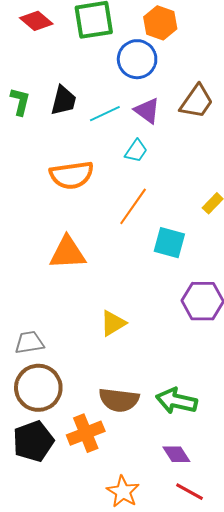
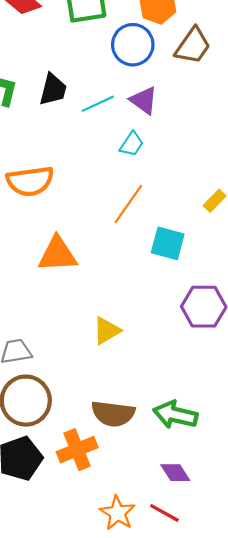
brown trapezoid: (197, 102) -> (193, 46), moved
orange semicircle: (72, 175) -> (30, 181), moved
red line: (190, 492) -> (164, 513), moved

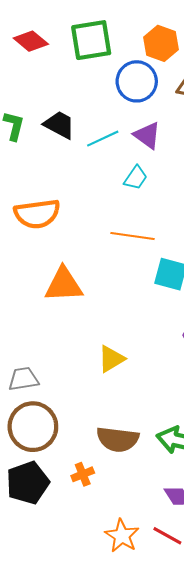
black trapezoid: (53, 89) -> (59, 125), turned -76
orange line: (128, 204) -> (132, 236), turned 63
orange cross: (77, 450) -> (83, 474), size x0.6

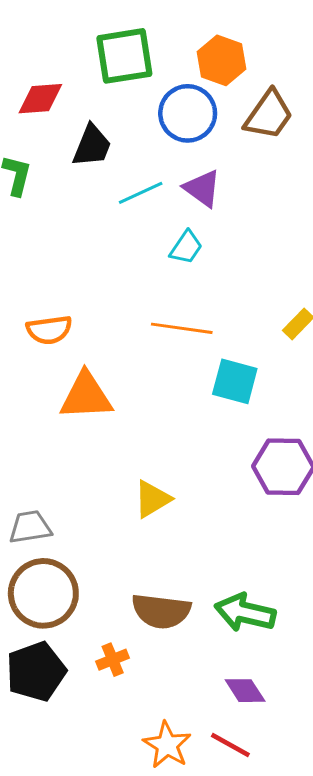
red diamond: (31, 41) -> (40, 99), moved, turned -44
black trapezoid: (59, 125) -> (92, 146), moved, turned 84
orange semicircle: (37, 214) -> (49, 330), moved, size x0.7

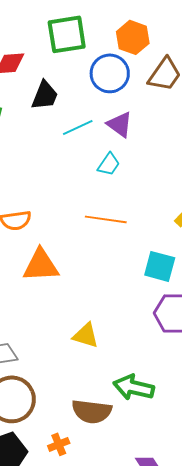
cyan square: (235, 381) -> (160, 266), moved
yellow triangle: (152, 499) -> (86, 335), turned 48
green arrow: (245, 613) -> (134, 387), moved

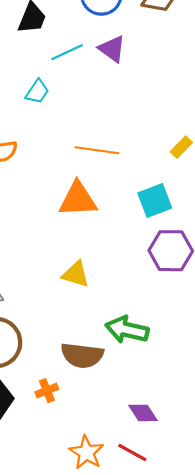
cyan trapezoid: (109, 164) -> (37, 92), moved
orange triangle: (41, 265) -> (78, 199), moved
cyan square: (160, 266) -> (155, 200), turned -36

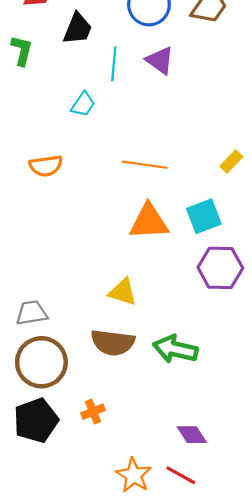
cyan line: (67, 52) -> (114, 64), turned -60
orange triangle: (78, 199) -> (149, 222), moved
brown semicircle: (82, 355) -> (113, 342), moved

